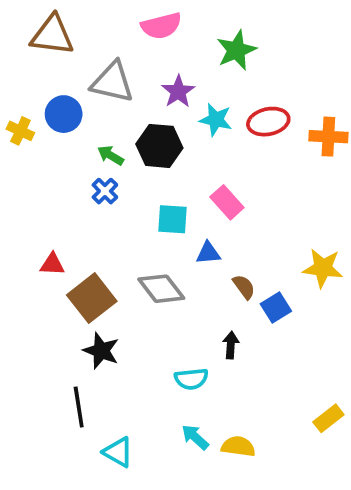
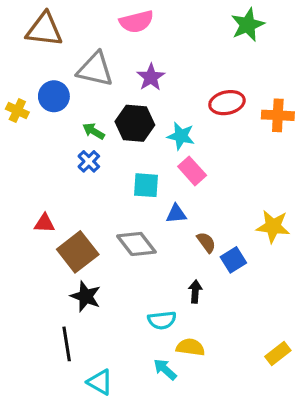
green star: (236, 50) -> (248, 25), moved
cyan star: (216, 120) -> (181, 136), moved
yellow semicircle: (238, 446) -> (190, 347), moved

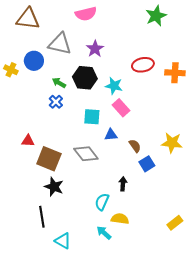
brown semicircle: (206, 242) -> (135, 146), moved
brown square: (78, 252) -> (49, 159), turned -30
cyan semicircle: (162, 320) -> (102, 202), turned 120

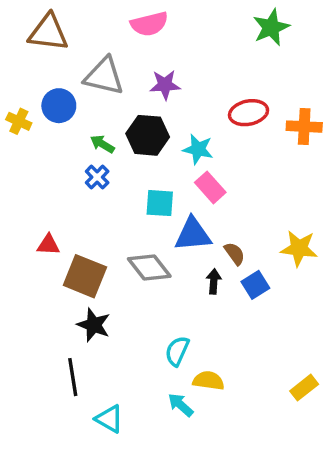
purple star: (95, 49) -> (165, 85), turned 30
blue triangle: (111, 135) -> (193, 234), size x1.6
black arrow: (123, 184) -> (214, 281), moved

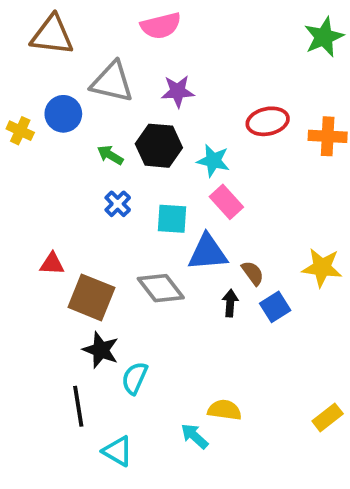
green star: (271, 27) -> (324, 37), moved
blue cross: (97, 177) -> (118, 204), moved
cyan semicircle: (177, 351) -> (135, 378), moved

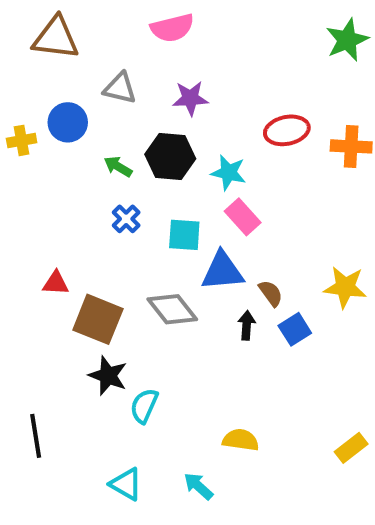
gray triangle: (112, 82) -> (120, 88), size x0.7
yellow cross: (20, 131) -> (22, 140), turned -35
black line: (78, 406) -> (36, 436), moved
cyan arrow: (195, 436) -> (198, 486), moved

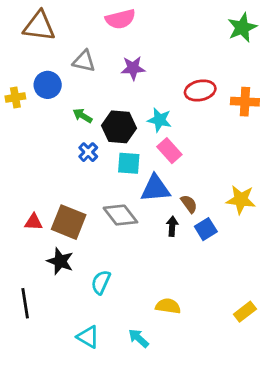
black hexagon: (170, 157) -> (119, 127), moved
red triangle: (56, 283) -> (34, 222), moved
black star: (108, 376) -> (60, 261), moved

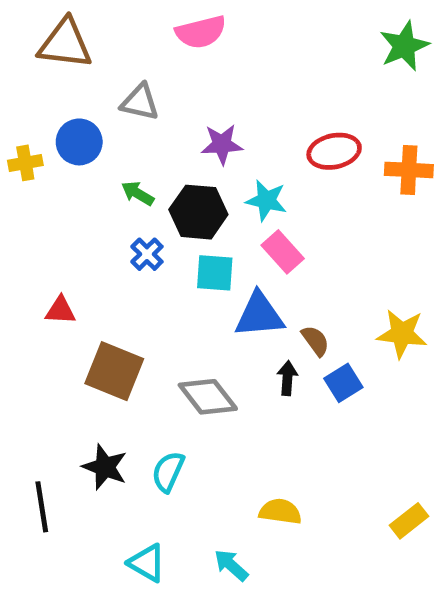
purple star: (133, 68) -> (222, 144), moved
gray diamond: (120, 215) -> (208, 397), moved
red triangle: (34, 222) -> (60, 310), moved
black star: (60, 261) -> (105, 467), moved

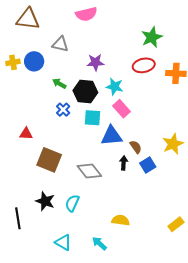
green star: (404, 46) -> (152, 37), moved
yellow cross: (25, 163) -> (13, 62), moved
yellow star: (402, 334) -> (173, 144), turned -30

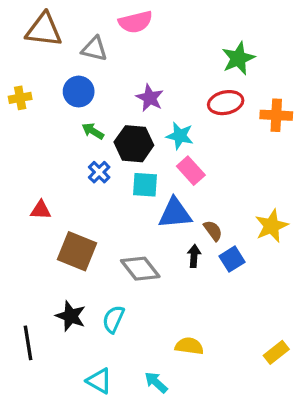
gray triangle: (60, 44) -> (94, 49), moved
blue circle: (34, 61) -> (79, 92), moved
purple star: (95, 62) -> (150, 98), turned 30

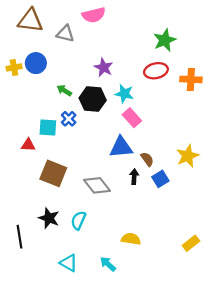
blue circle: (79, 92) -> (36, 63), moved
cyan square: (145, 185) -> (48, 128), moved

